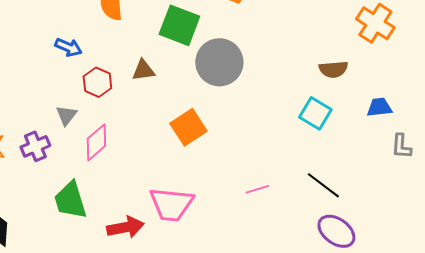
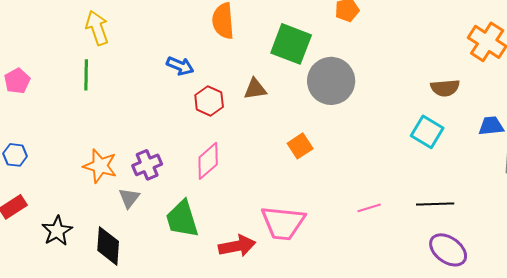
gray triangle: (66, 115) -> (129, 198), moved
orange square: (188, 127) -> (300, 146), size x0.7
black line: (323, 185) -> (435, 204), turned -39

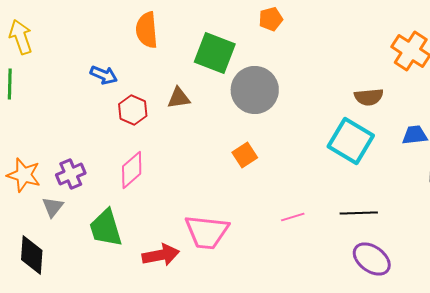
cyan square: (427, 132) -> (351, 141), size x1.4
orange square: (300, 146) -> (245, 155), moved

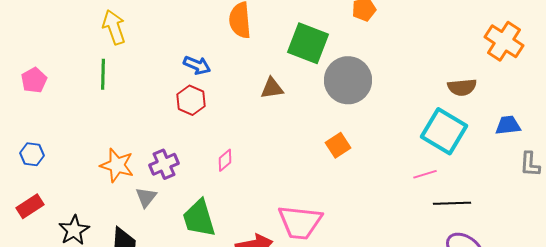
red hexagon: (133, 110) -> (191, 100), moved
pink diamond: (132, 170) -> (225, 160), size x0.6
pink line: (293, 217) -> (425, 174), moved

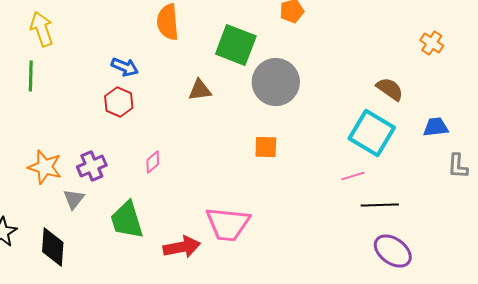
orange cross: (504, 41) -> (432, 43), size x0.6
brown semicircle: (462, 87) -> (390, 89), turned -140
orange square: (338, 145) -> (266, 147), turned 35

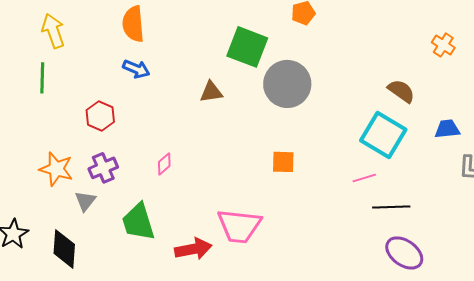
orange semicircle: (168, 22) -> (133, 24), moved
red hexagon: (119, 102) -> (100, 116), moved
orange square: (266, 147) -> (283, 162), moved

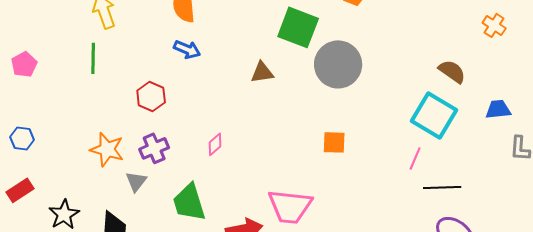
pink line: (364, 178) -> (415, 158), turned -50

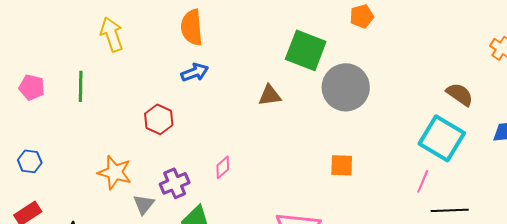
blue arrow: (187, 49) -> (195, 72), turned -44
green line: (93, 58) -> (81, 86), moved
pink pentagon: (24, 64) -> (32, 87), turned -30
purple cross: (154, 148) -> (175, 183), moved

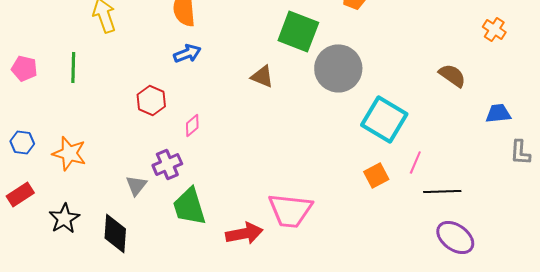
brown triangle: (270, 95) -> (262, 76), turned 30
cyan square: (442, 138) -> (384, 119), moved
orange square: (342, 165) -> (376, 175), moved, turned -30
pink diamond: (223, 167) -> (192, 125), moved
orange star: (115, 172) -> (69, 153), moved

